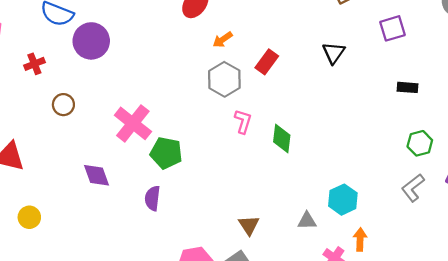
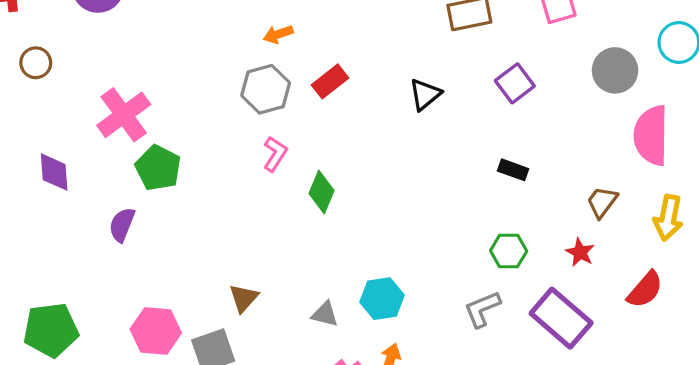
purple square: (393, 28) -> (515, 83), turned -36

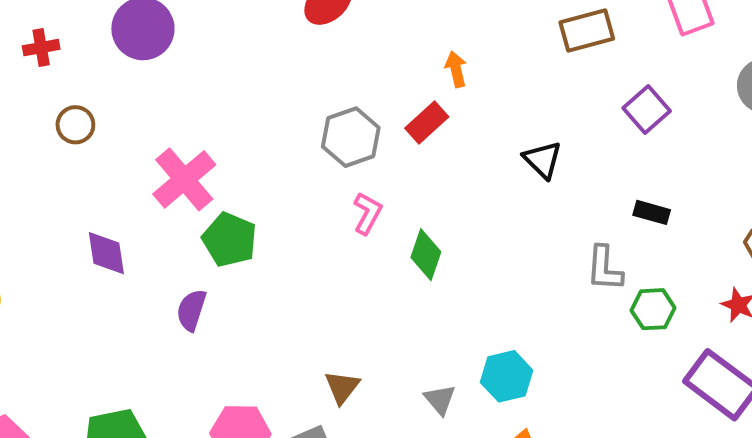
orange arrow: (278, 34) -> (456, 69), moved, turned 100
black triangle: (425, 94) -> (543, 160), moved, turned -32
gray L-shape: (482, 309) -> (604, 268), moved, turned -60
gray triangle: (325, 314) -> (440, 400), turned 40

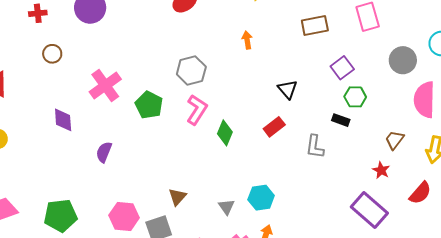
red rectangle: (427, 122) -> (274, 127), moved
pink L-shape: (367, 213) -> (197, 110), size x1.4
green pentagon: (230, 240) -> (149, 105), moved
green hexagon: (653, 309) -> (355, 97), moved

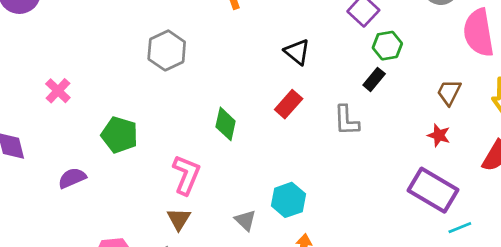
pink cross: (105, 86) -> (58, 91), size x0.6
green pentagon: (149, 105) -> (120, 135), moved
pink L-shape: (197, 110) -> (186, 175), moved
black rectangle: (341, 120) -> (374, 79), turned -60
purple semicircle: (104, 152) -> (72, 178), turned 55

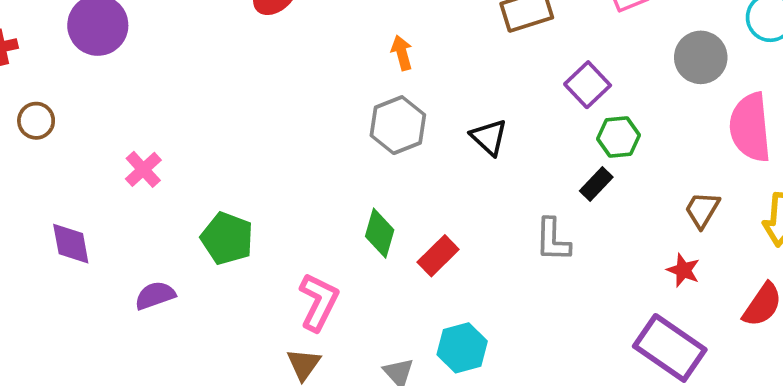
gray hexagon: (167, 50) -> (398, 125), moved
red rectangle: (289, 104) -> (438, 256), moved

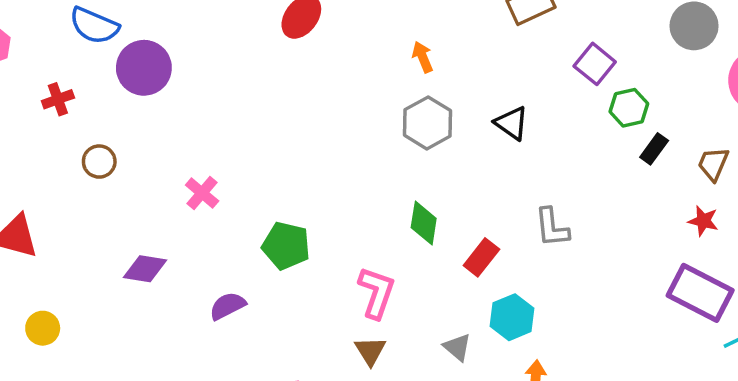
black rectangle: (596, 184) -> (654, 149), moved
gray L-shape: (553, 240) -> (552, 227), moved
purple diamond: (71, 244) -> (145, 269), turned -63
red rectangle: (438, 256) -> (481, 257), moved

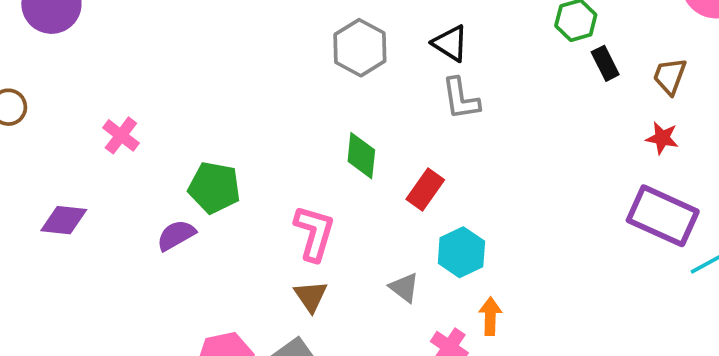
black rectangle: (654, 149) -> (605, 63), turned -60
gray L-shape: (552, 227) -> (461, 99), moved
purple semicircle: (228, 306) -> (176, 235), moved

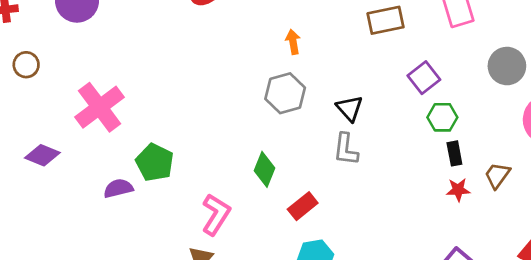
pink cross: (121, 135) -> (100, 107), size x1.8
red star: (662, 138) -> (458, 190), moved, turned -30

